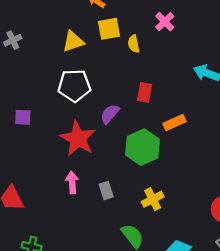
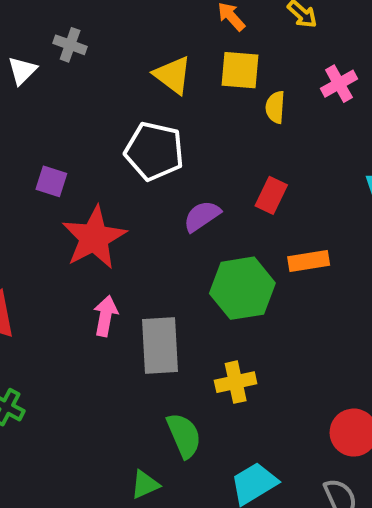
gray cross: (13, 40) -> (70, 45), turned 30
yellow triangle: (73, 41) -> (173, 75), turned 40
red star: (78, 139) -> (94, 238), moved
gray rectangle: (106, 190) -> (160, 345), size x1.8

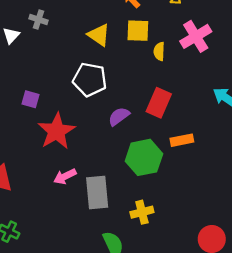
pink cross: (339, 84) -> (196, 36), size x1.5
red rectangle: (271, 195) -> (159, 103), size x1.4
pink arrow: (106, 316) -> (65, 176), turned -125

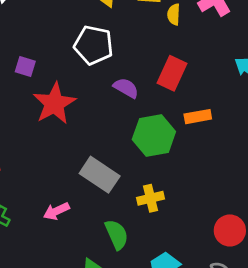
purple semicircle: (119, 116) -> (126, 88), turned 65
pink arrow: (65, 176) -> (56, 211), moved
gray rectangle: (97, 193) -> (100, 175), turned -52

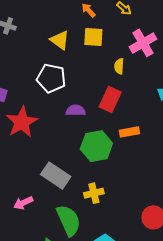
yellow semicircle: (174, 14) -> (119, 66), moved
purple semicircle: (126, 88) -> (76, 110), turned -30
green semicircle: (117, 234) -> (68, 220), size x1.4

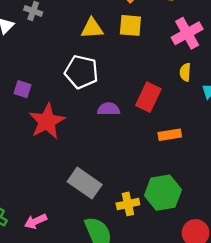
yellow triangle: (60, 40) -> (92, 28), turned -40
yellow semicircle: (119, 66) -> (185, 72), moved
green hexagon: (96, 146) -> (163, 193), moved
pink arrow: (23, 203) -> (36, 221), moved

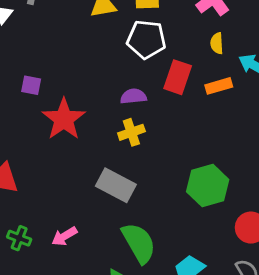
white pentagon: (81, 72) -> (146, 39), moved
orange rectangle: (170, 135) -> (219, 86), moved
yellow cross: (128, 204) -> (131, 132), moved

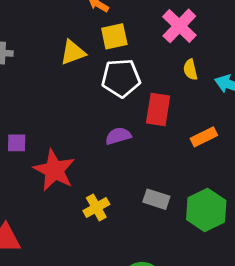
orange rectangle: (219, 86) -> (204, 137), moved
yellow cross: (131, 132) -> (96, 207), moved
gray rectangle: (116, 185) -> (156, 199), moved, size x0.7

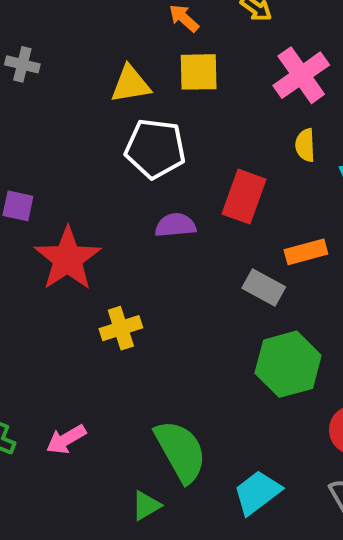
white pentagon: (121, 78) -> (155, 149), moved
gray rectangle: (156, 199) -> (264, 287), moved

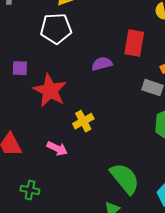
white pentagon: (155, 149) -> (56, 29), moved
pink arrow: (66, 439) -> (57, 149), moved, turned -114

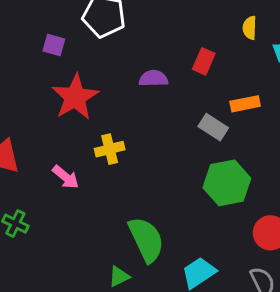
red rectangle: (134, 43) -> (204, 61), size x0.7
purple square: (20, 68) -> (54, 45), moved

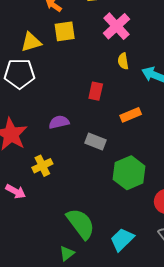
purple semicircle: (153, 78) -> (59, 122), moved
gray rectangle: (213, 127) -> (96, 142), moved

